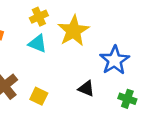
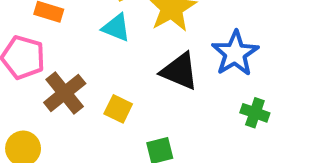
black triangle: (86, 89) -> (180, 71), moved, size x1.5

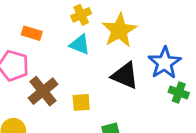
yellow square: (118, 109) -> (81, 102), turned -30
green cross: (255, 113) -> (179, 93), moved

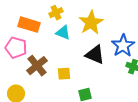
yellow cross: (81, 15) -> (56, 13), moved
orange rectangle: (32, 33) -> (29, 25), size x1.5

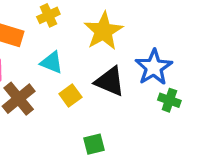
cyan triangle: (63, 33) -> (52, 63), moved
yellow square: (64, 74) -> (70, 95), moved, turned -32

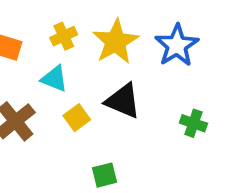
yellow cross: (48, 15) -> (64, 36), moved
blue star: (154, 67) -> (177, 45), moved

